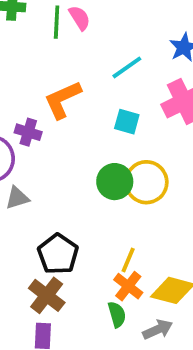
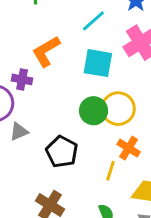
cyan square: (127, 122) -> (98, 63), size x1.5
black pentagon: (58, 254) -> (62, 152), moved
orange cross: (128, 286) -> (129, 148), moved

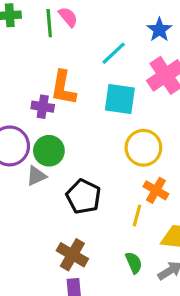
orange L-shape: (46, 51) -> (63, 88), turned -48
purple cross: (22, 79) -> (43, 107), moved
green circle: (94, 111) -> (49, 151), moved

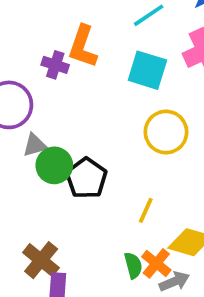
green circle: (49, 151) -> (54, 165), moved
orange cross: (156, 190) -> (156, 263), moved
brown cross: (72, 255) -> (41, 260), moved

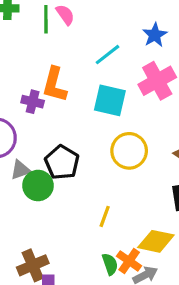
black pentagon: (86, 178) -> (62, 162), moved
yellow line: (146, 210) -> (105, 216), moved
brown cross: (41, 260) -> (33, 265), turned 32

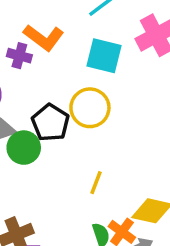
orange L-shape: (54, 85) -> (44, 37), turned -69
yellow circle: (129, 151) -> (90, 108), moved

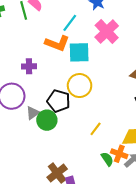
orange L-shape: (44, 37) -> (57, 43), moved
yellow line: (96, 183) -> (96, 129), turned 32

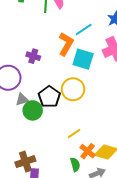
orange L-shape: (57, 43) -> (66, 44), turned -100
orange cross: (119, 154) -> (88, 151), moved

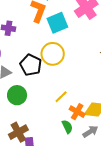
cyan square: (83, 59) -> (57, 23), turned -30
green circle: (33, 110) -> (17, 95), moved

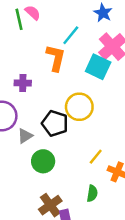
cyan square: (57, 23) -> (98, 67), moved, turned -35
green semicircle: (67, 127) -> (92, 193), moved, turned 40

